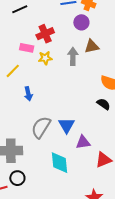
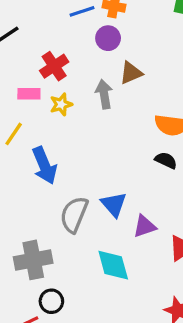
blue arrow: (28, 94) -> (44, 165), size x1.6

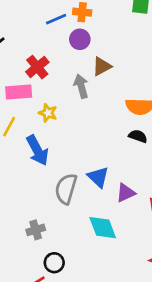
pink rectangle: (29, 94) -> (19, 92), size x1.4
yellow star: (61, 104) -> (48, 113), moved, turned -30
gray cross: (33, 260) -> (36, 230), size x0.6

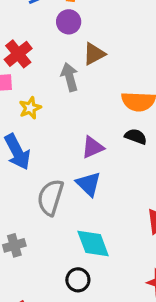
yellow star: (48, 113) -> (30, 108), turned 30
purple triangle: (126, 193) -> (93, 147), moved
black circle: (54, 263) -> (78, 280), moved

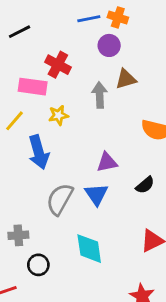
red cross: (18, 54) -> (58, 65), turned -35
black semicircle: (136, 136) -> (145, 185), moved, turned 108
black circle: (78, 280) -> (38, 265), moved

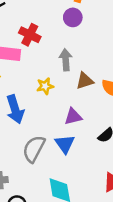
brown triangle: (126, 79) -> (85, 81), moved
yellow star: (58, 115) -> (45, 86), moved

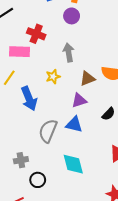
brown triangle: (85, 81) -> (87, 79), moved
blue triangle: (65, 144) -> (74, 124), turned -36

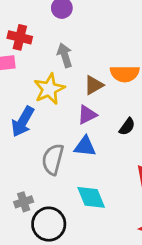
yellow star: (53, 77) -> (49, 89), size x1.6
blue arrow: (29, 99) -> (23, 122), turned 60
black circle: (38, 180) -> (49, 224), size x1.6

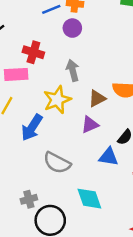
blue triangle: (85, 146) -> (109, 157), moved
gray semicircle: (53, 159) -> (57, 163), turned -80

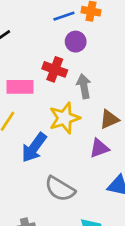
purple circle: (72, 28) -> (76, 42), moved
red cross: (33, 52) -> (55, 69), moved

